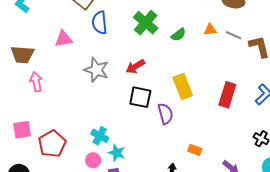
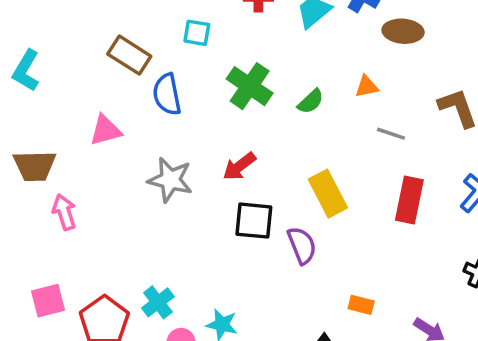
gray line: (234, 35) -> (391, 134), moved
cyan cross: (100, 136) -> (158, 302), moved, turned 30

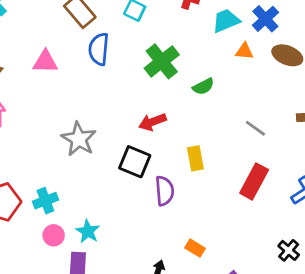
orange triangle: (367, 87) -> (244, 51), moved
red arrow: (239, 166) -> (152, 122), moved
gray star: (170, 180) -> (79, 139), moved
yellow rectangle: (328, 194) -> (195, 158), size x0.7

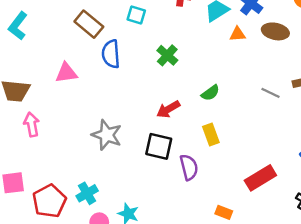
green cross: (162, 61) -> (167, 55), size x0.7
green semicircle: (203, 86) -> (210, 93), moved
gray line: (255, 128) -> (270, 93), moved
red rectangle: (254, 181) -> (260, 178), moved, turned 40

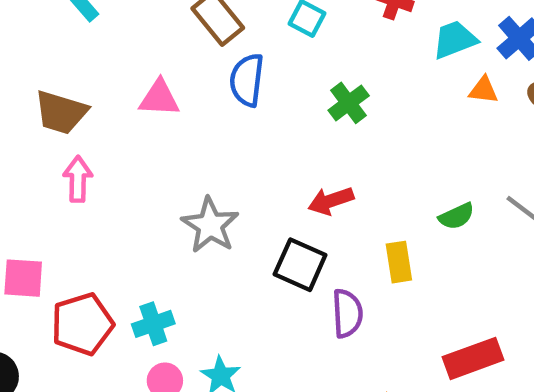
green semicircle: (210, 93) -> (457, 216), moved

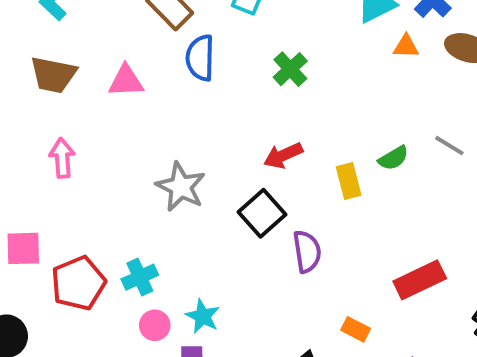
brown trapezoid: (61, 112) -> (53, 75), moved
yellow rectangle: (399, 262) -> (349, 181), moved
black square: (300, 265) -> (262, 213), turned 30

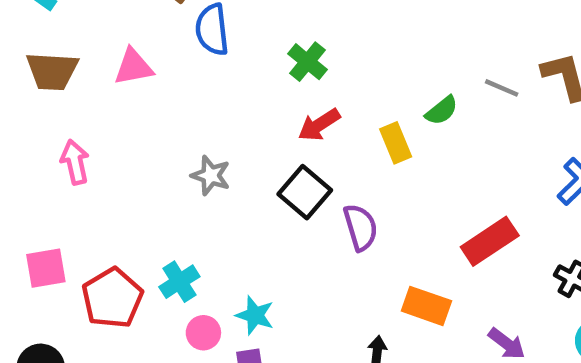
green cross: (290, 69) -> (307, 62), moved
gray star: (181, 187) -> (211, 175), size x0.7
orange rectangle: (356, 329) -> (426, 306), size x1.5

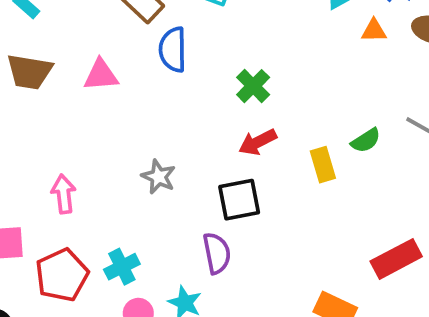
pink arrow: (75, 162) -> (64, 194), moved
black square: (305, 192) -> (239, 200), turned 33
purple semicircle: (361, 227) -> (217, 253), moved

